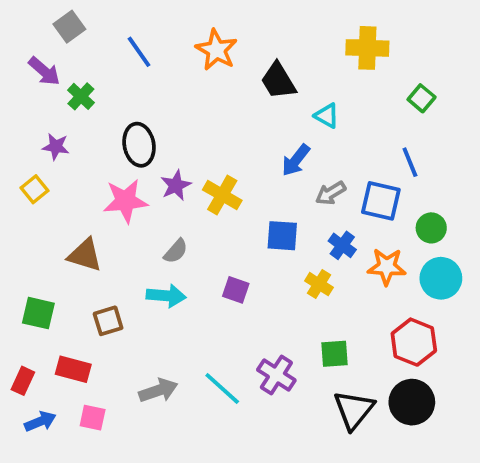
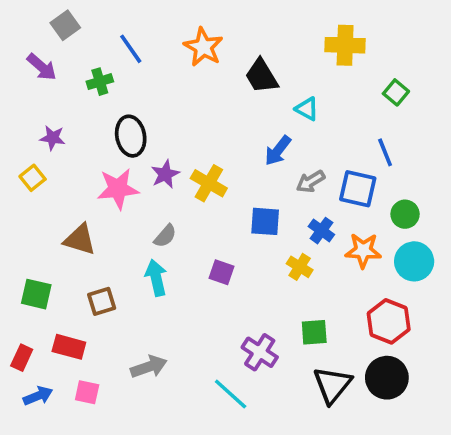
green cross: (81, 96) -> (100, 82), moved, turned 30
cyan arrow: (166, 296) -> (156, 278), turned -108
cyan line: (222, 389) -> (231, 394), moved

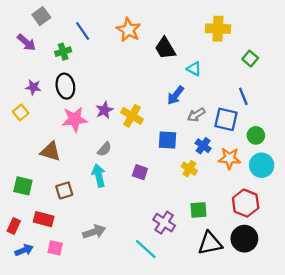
black ellipse: (131, 136) -> (65, 86), moved
black triangle: (332, 385) -> (210, 243), turned 40

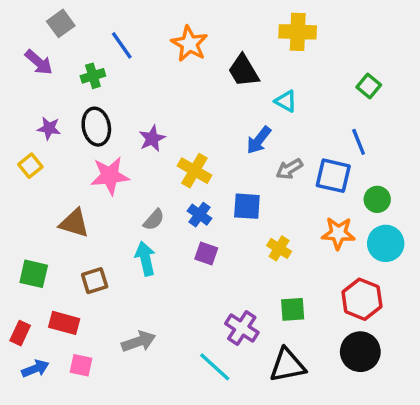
yellow cross: (218, 29) -> (298, 32), moved
purple star: (104, 110) -> (152, 138), moved
blue cross: (203, 146) -> (200, 215), moved
black triangle: (210, 243) -> (288, 365), moved

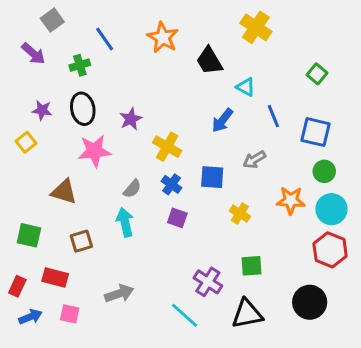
yellow cross: (298, 32) -> (256, 27), turned 32
blue line: (359, 142) -> (273, 116), moved
gray arrow: (289, 169) -> (254, 160), moved
blue square: (333, 176) -> (315, 132), moved
red hexagon: (362, 299) -> (330, 250), moved

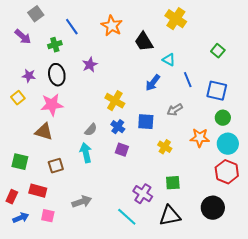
purple star: (131, 119) -> (90, 65), moved
pink star: (94, 151) -> (52, 105), moved

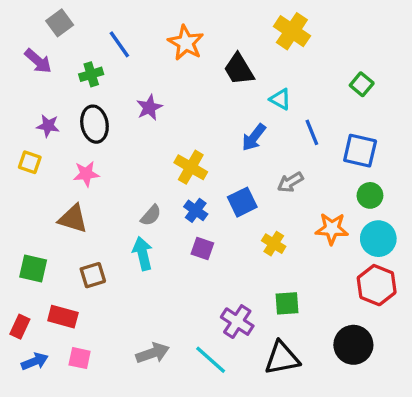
yellow square: (18, 98) -> (30, 162), turned -32
pink star: (52, 105) -> (86, 174), size x0.7
blue square: (146, 122) -> (242, 202), turned -30
gray arrow: (82, 202) -> (153, 353), moved

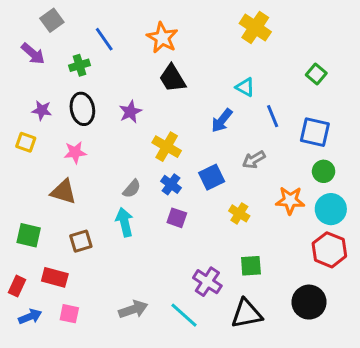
black trapezoid: (239, 69) -> (172, 78), moved
purple star: (149, 107) -> (130, 112), moved

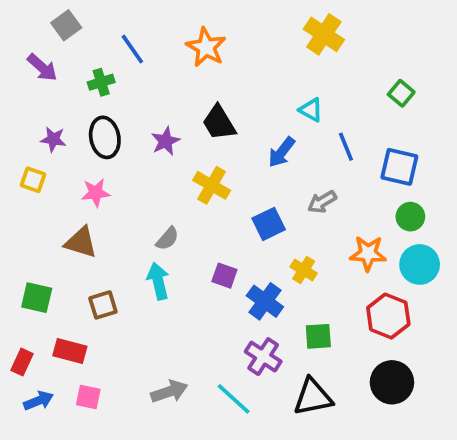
black trapezoid: (172, 78) -> (219, 123), moved
blue cross: (171, 184) -> (265, 301), moved, size x1.4
red hexagon: (329, 250) -> (388, 316), moved

